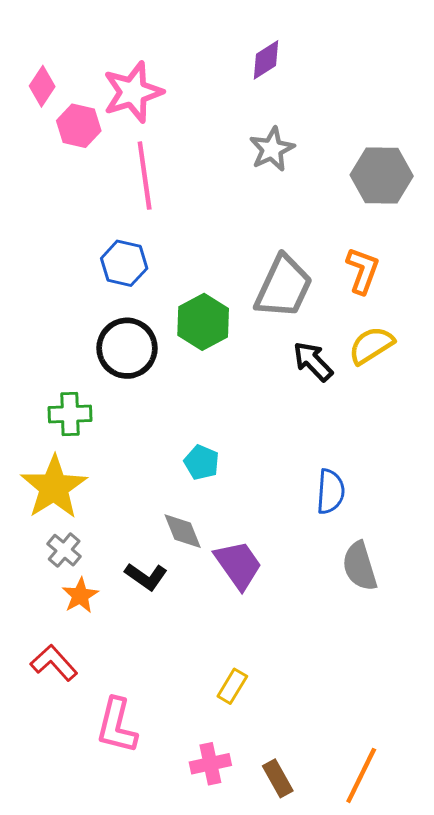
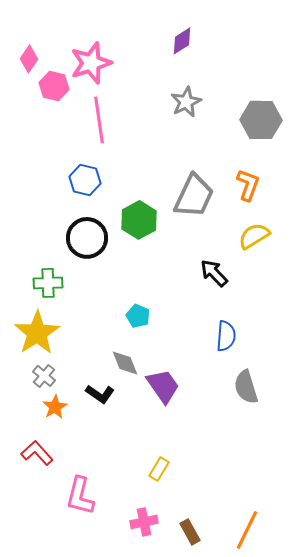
black arrow: (313, 361) -> (214, 273), moved

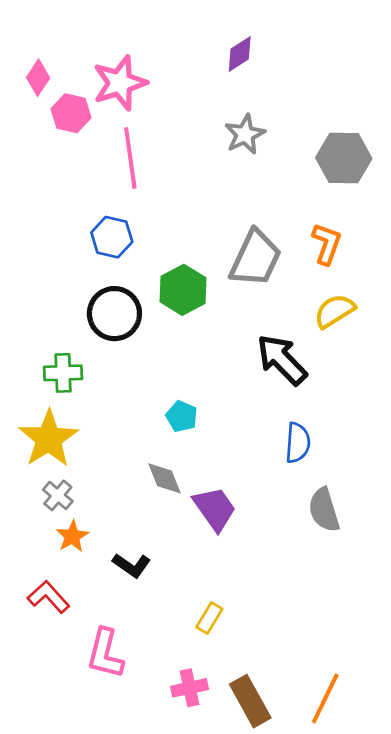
black arrow: (214, 273) -> (282, 360), size x1.4
black L-shape: (100, 394) -> (132, 565), moved
brown rectangle: (190, 532) -> (250, 701), size x1.5

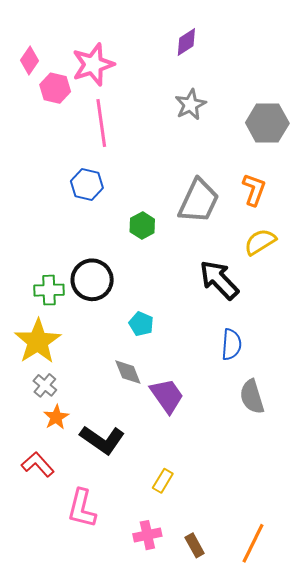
green hexagon: (183, 290) -> (142, 225), size x0.7
black circle: (114, 314) -> (92, 280), moved
black L-shape: (132, 565) -> (102, 440), size x1.5
brown rectangle: (250, 701) -> (195, 545), size x0.6

